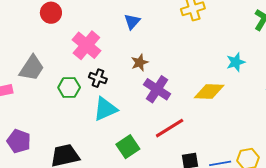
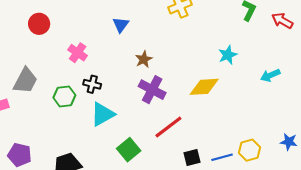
pink cross: (86, 45) -> (78, 53), size x0.7
brown star: (140, 62) -> (144, 59), moved

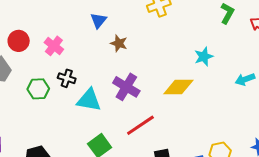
red circle: (39, 24) -> (19, 41), moved
brown star: (144, 59) -> (119, 43), moved, turned -30
cyan triangle: (103, 114) -> (89, 100), moved, turned 36

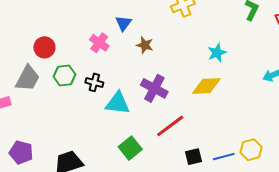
pink cross: (54, 46) -> (99, 43), moved
cyan star: (204, 57) -> (217, 53), moved
green hexagon: (38, 89) -> (64, 75), moved

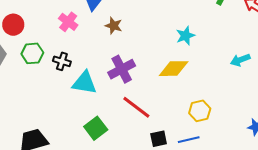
purple cross: (154, 88) -> (122, 69), turned 32
red line: (170, 126) -> (136, 107), turned 72
yellow hexagon: (251, 150) -> (200, 111), moved

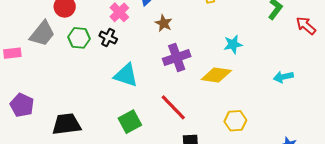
black cross: (62, 61) -> (108, 37), moved
purple cross: (122, 69) -> (177, 57), moved

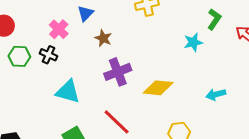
cyan star: (233, 44) -> (193, 42), moved
cyan arrow: (283, 77) -> (216, 94), moved

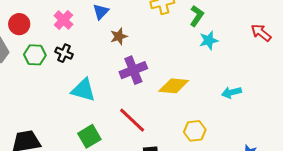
green L-shape: (214, 19) -> (197, 16), moved
pink cross: (59, 29) -> (63, 20), moved
brown star: (103, 38) -> (119, 36), turned 30

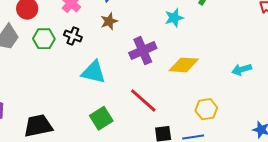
brown star: (119, 36) -> (109, 21), moved
cyan star: (209, 40) -> (174, 18), moved

